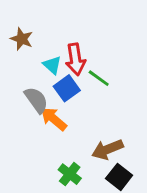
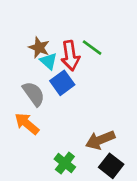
brown star: (22, 39) -> (39, 48), moved
green line: (99, 78) -> (92, 48), moved
orange arrow: (54, 119) -> (27, 124), moved

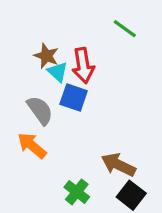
green line: (92, 48) -> (125, 29), moved
blue square: (62, 83) -> (74, 98), turned -35
brown arrow: (100, 140) -> (118, 165), turned 48

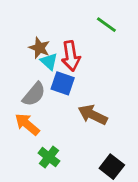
gray semicircle: (40, 110) -> (34, 94), turned 76
brown arrow: (118, 165) -> (93, 115), moved
green cross: (77, 192) -> (49, 157), moved

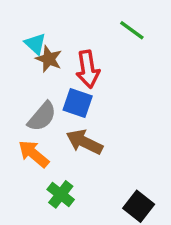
cyan triangle: (49, 61) -> (35, 44), moved
brown arrow: (93, 115) -> (84, 142), moved

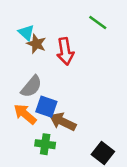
blue square: (78, 103) -> (46, 107), moved
brown arrow: (84, 142) -> (63, 122), moved
green cross: (61, 194) -> (45, 144), turned -30

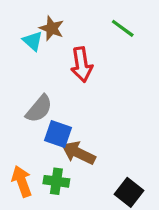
brown star: (36, 44) -> (52, 28), moved
orange arrow: (25, 114) -> (22, 181), moved, turned 30

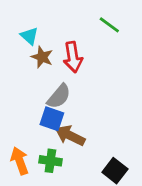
brown star: (52, 28) -> (42, 57), moved
gray semicircle: (39, 109) -> (59, 96), moved

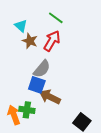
green line: (109, 25) -> (56, 18), moved
red arrow: (73, 57) -> (52, 41), turned -140
green cross: (50, 161) -> (27, 110), moved

